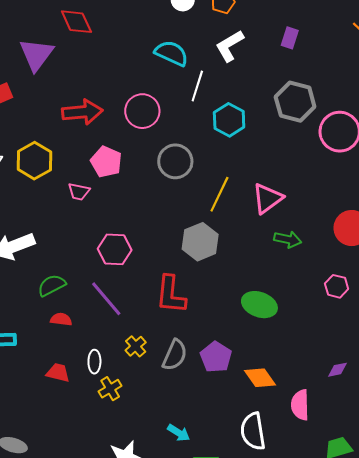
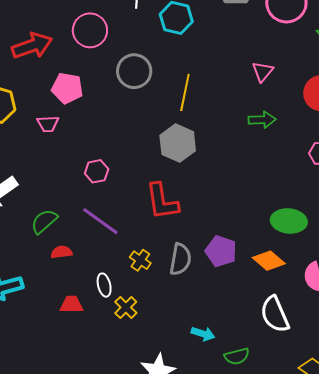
pink triangle: (267, 198) -> (263, 72), moved, size x0.7
pink hexagon: (115, 249) -> (97, 171), size x0.7
green ellipse: (259, 305) -> (289, 221), moved

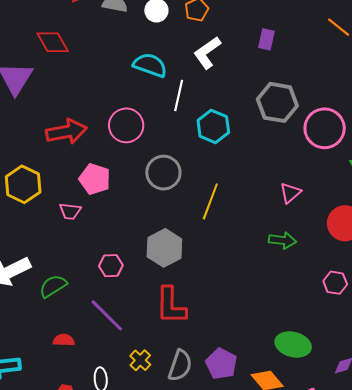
gray hexagon: (178, 143) -> (164, 248), moved
green semicircle: (44, 221) -> (53, 286), moved

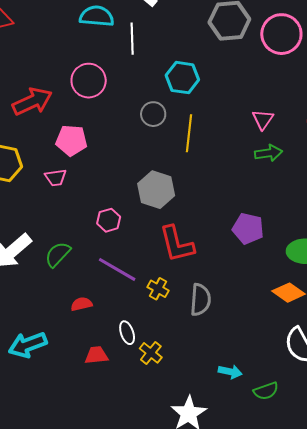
cyan hexagon: (213, 126) -> (182, 78), moved
gray circle: (163, 173) -> (153, 114), moved, size x0.7
pink triangle: (290, 193) -> (263, 119), moved
yellow cross: (140, 360) -> (158, 289), moved
purple pentagon: (221, 364) -> (248, 229), moved

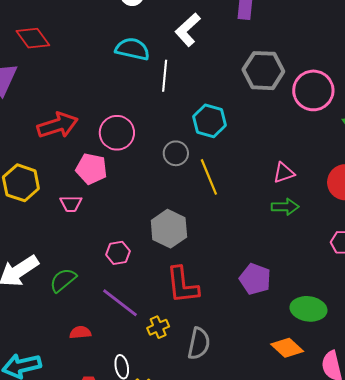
pink circle: (89, 81) -> (117, 133), moved
pink triangle: (263, 119) -> (284, 173), turned 30
yellow line: (189, 133) -> (209, 177), turned -36
yellow cross: (158, 289) -> (158, 327), turned 30

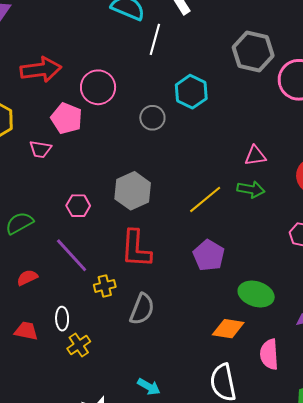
yellow line: (209, 177) -> (205, 199), moved, turned 63
red semicircle: (80, 332) -> (27, 278), turned -30
orange diamond: (287, 348) -> (228, 329), turned -44

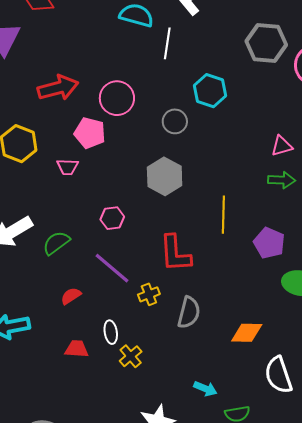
gray hexagon: (133, 191) -> (165, 176), moved
yellow line: (205, 199) -> (223, 215), moved, turned -42
purple pentagon: (209, 255) -> (269, 243), moved
orange diamond: (228, 329) -> (247, 333), moved

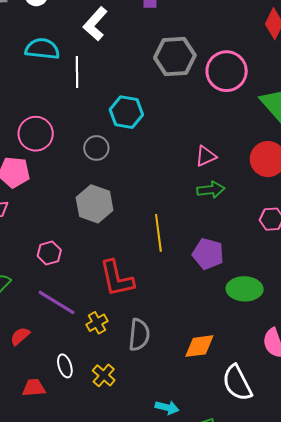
yellow cross: (131, 356) -> (104, 375), moved

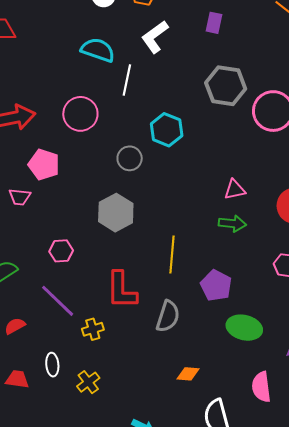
pink circle: (36, 134) -> (80, 114), moved
gray semicircle: (139, 335) -> (168, 316), moved
orange diamond: (199, 346) -> (188, 374), size x0.7

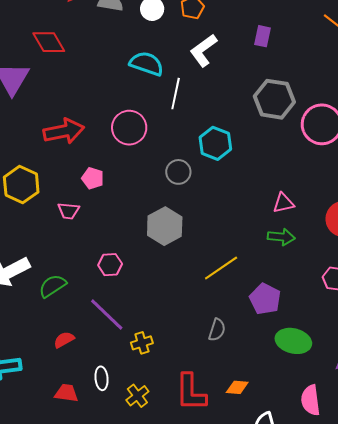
pink pentagon: (44, 165) -> (93, 178), size x0.7
yellow line: (172, 254) -> (221, 268), turned 51
red L-shape: (122, 290) -> (191, 392), moved
gray semicircle: (168, 316) -> (217, 330), size x0.7

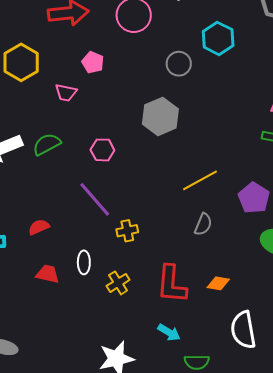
yellow line: (221, 268) -> (200, 180), moved
green semicircle: (53, 286) -> (47, 144), moved
red semicircle: (64, 340) -> (39, 227), moved

